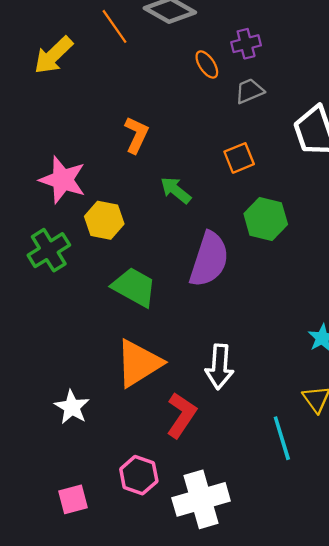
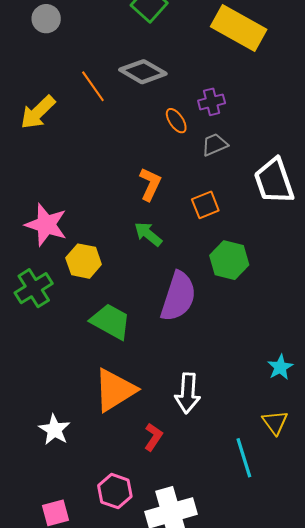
orange L-shape: (136, 135) -> (150, 184), moved
red L-shape: (181, 415) -> (153, 437), size x0.7

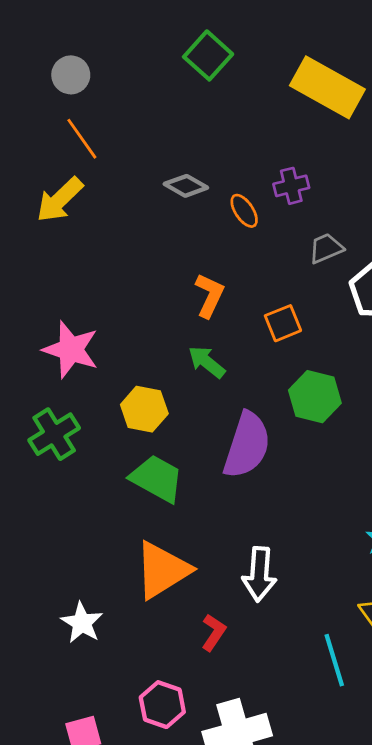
gray diamond: (143, 72) -> (186, 186), moved, size x0.7
orange line: (93, 86) -> (82, 139), moved
gray trapezoid: (215, 145) -> (326, 248), moved
yellow hexagon: (84, 261) -> (144, 409), moved

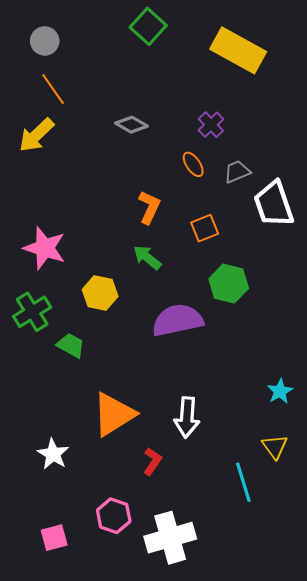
purple cross: (291, 186) -> (211, 125), turned -30
orange ellipse: (244, 211) -> (193, 164), moved
purple semicircle: (247, 445) -> (177, 320), turned -120
green trapezoid: (157, 478) -> (71, 345), moved, size x0.7

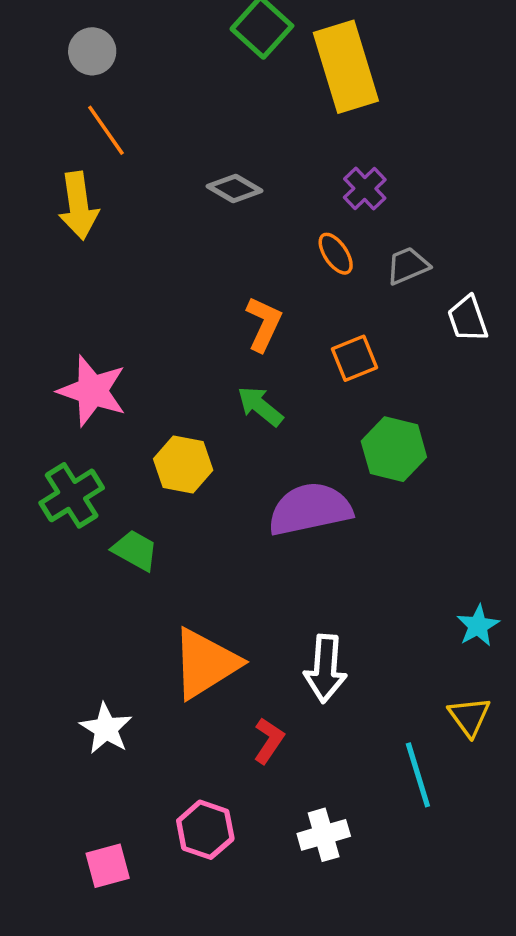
yellow rectangle: (238, 50) -> (346, 67), moved, turned 44
yellow arrow: (36, 135) -> (78, 206), turned -54
white trapezoid: (274, 204) -> (468, 319), size x0.6
white cross: (170, 538) -> (324, 835), moved, size x0.6

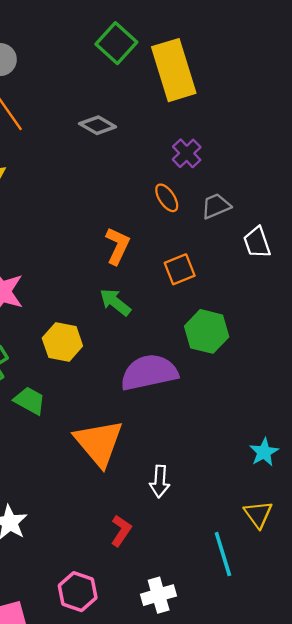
gray diamond: (234, 189) -> (98, 125), moved
orange triangle: (205, 663) -> (99, 443), moved, turned -38
white arrow: (325, 669) -> (160, 481), size x0.7

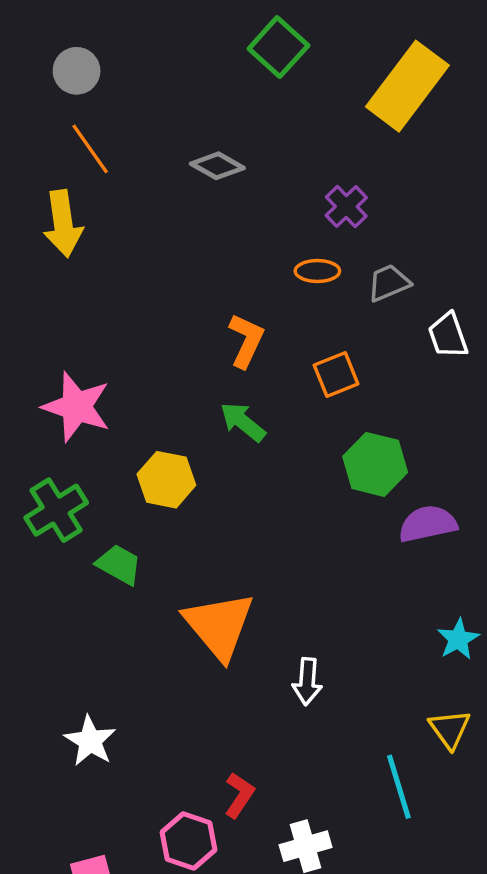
green square: (116, 43) -> (278, 47), moved
yellow rectangle: (174, 70) -> (407, 86), moved, turned 54
orange ellipse: (167, 198) -> (317, 271), turned -56
purple semicircle: (149, 372) -> (428, 524), moved, size x0.7
red L-shape: (121, 531) -> (239, 795), moved

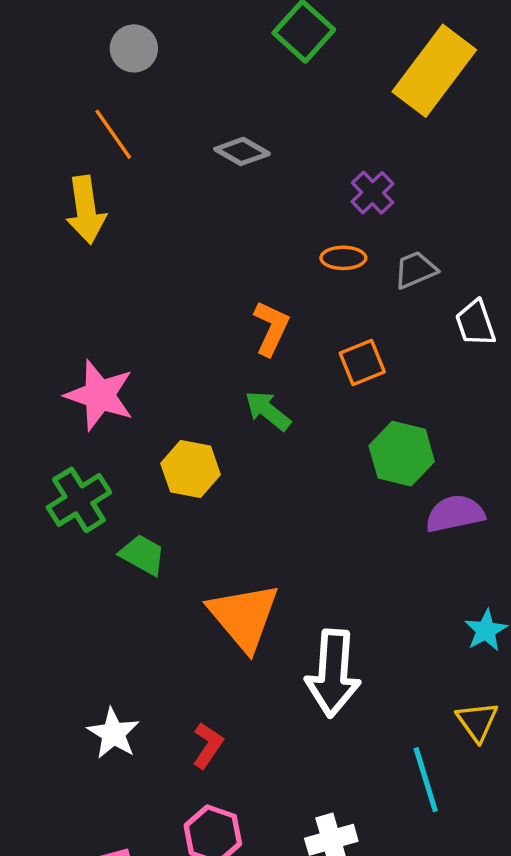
gray circle: (77, 71) -> (134, 48), moved
white arrow: (307, 682) -> (333, 673), size x1.8
red L-shape: (239, 795) -> (208, 745), moved

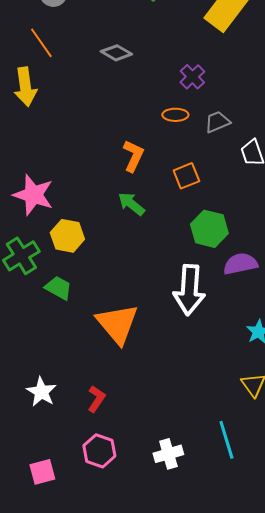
yellow hexagon: (191, 469) -> (67, 236), moved
white arrow: (333, 673) -> (189, 290), moved
cyan line: (426, 780) -> (226, 440), moved

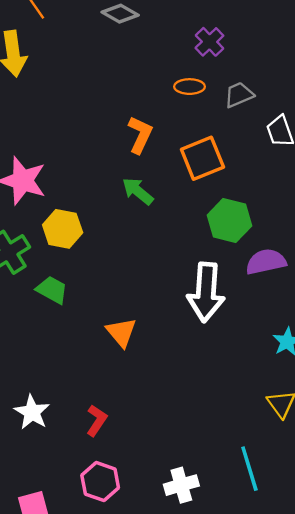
orange square: (186, 176) -> (202, 158), size x1.4
orange triangle: (117, 324) -> (121, 332), size x0.6

